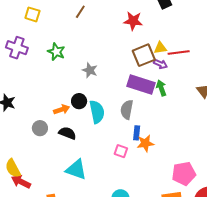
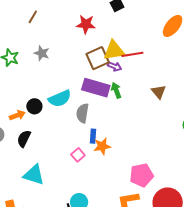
yellow triangle: (160, 48) -> (114, 50), size x1.6
gray star: (90, 70) -> (42, 53), moved
cyan semicircle: (97, 112) -> (60, 99), moved, turned 80
black semicircle: (67, 133) -> (24, 139), turned -84
pink square: (121, 151) -> (78, 155), turned 32

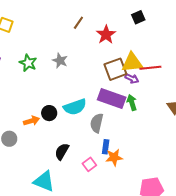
brown line: (33, 17) -> (78, 23), moved
red star: (86, 24) -> (106, 35), turned 30
black semicircle: (24, 139) -> (62, 152), moved

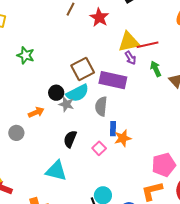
gray star: (60, 61) -> (66, 104), moved
brown square: (115, 69) -> (83, 69), moved
purple arrow: (132, 79) -> (130, 58), turned 40
green arrow: (132, 103) -> (156, 69), moved
black circle: (49, 113) -> (56, 93), moved

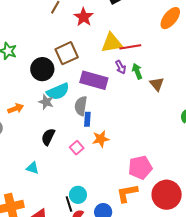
purple arrow: (130, 58) -> (121, 67), moved
brown square: (83, 69) -> (67, 53), moved
black circle: (56, 93) -> (42, 69), moved, size x1.5
blue rectangle: (113, 129) -> (87, 119), moved
cyan triangle: (56, 171) -> (33, 168), size x0.6

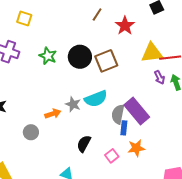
black circle: (42, 69) -> (80, 57), moved
purple rectangle: (94, 80) -> (137, 111), moved, turned 32
gray star: (46, 102) -> (73, 104), moved

